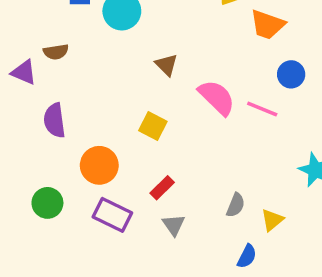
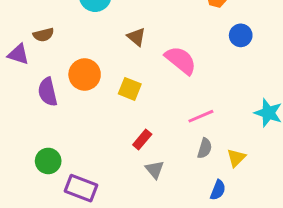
pink line: (262, 109) -> (201, 116), moved, turned -40
orange circle: (99, 165) -> (85, 75), moved
purple rectangle: (112, 215) -> (81, 188), moved

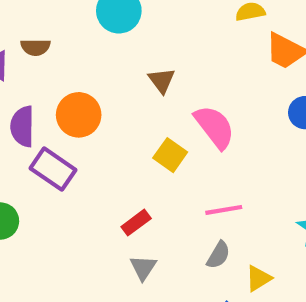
yellow square: (130, 89) -> (170, 155), moved
purple rectangle: (81, 188) -> (53, 169), moved

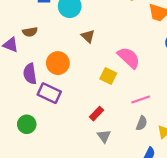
brown triangle: (162, 81) -> (88, 36), moved

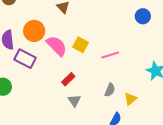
pink semicircle: (129, 58) -> (57, 46), moved
pink line: (141, 100) -> (110, 55), moved

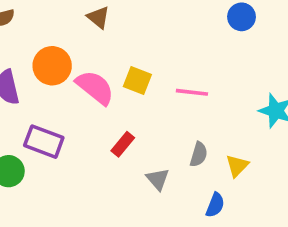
pink line: (110, 55) -> (192, 92), turned 30
purple rectangle: (25, 59) -> (44, 142), moved
gray triangle: (74, 101) -> (158, 179), moved

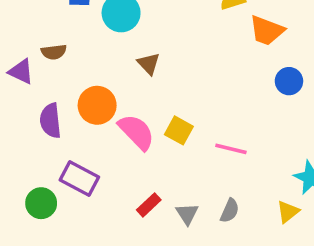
red rectangle: (123, 144) -> (149, 205), moved
yellow triangle: (237, 166) -> (288, 212), moved
gray triangle: (158, 179) -> (187, 214), moved

